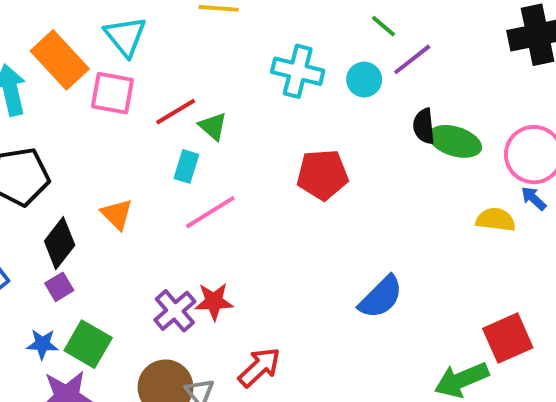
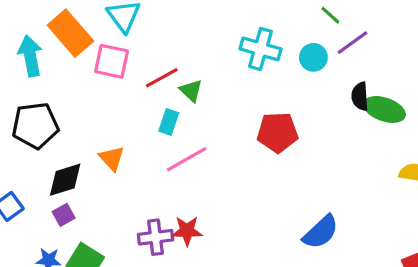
black diamond: (60, 243) -> (65, 180), turned 33
purple cross: (175, 311) -> (156, 237), turned 32

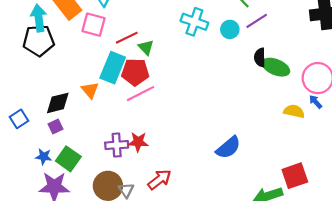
cyan rectangle: (169, 122) -> (113, 68), moved, size x1.8
black pentagon: (35, 126) -> (39, 41), moved
red pentagon: (277, 132) -> (135, 72), moved

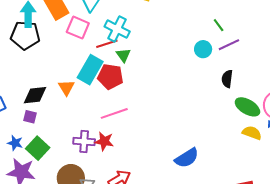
cyan cross: (194, 22) -> (117, 29), moved
green ellipse: (276, 67) -> (247, 107), moved
pink line: (140, 94) -> (114, 113), moved
purple square: (56, 127) -> (30, 117), turned 32

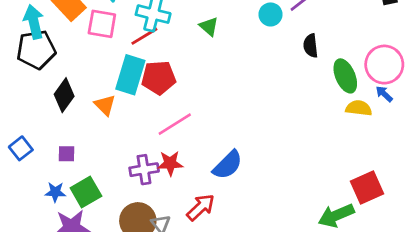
green triangle: (123, 55) -> (209, 27), moved
black diamond: (35, 95) -> (64, 95), moved, turned -35
green ellipse: (247, 107) -> (345, 76), turned 50
green square: (38, 148) -> (86, 192), turned 30
blue semicircle: (187, 158) -> (228, 165), moved

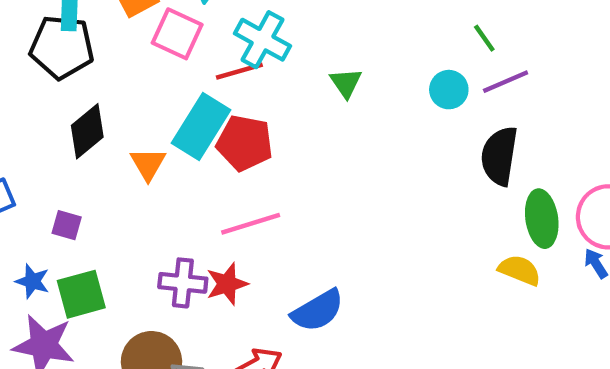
black semicircle: (311, 46) -> (499, 156), size x1.5
yellow semicircle: (359, 108) -> (520, 270), moved
red star: (170, 163) -> (227, 284), turned -30

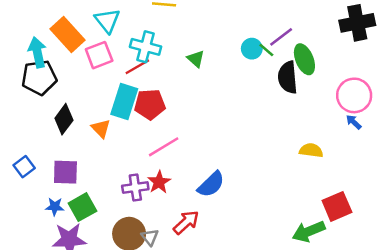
pink square: (177, 34) -> (99, 55), turned -32
green line: (484, 38) -> (266, 50), moved
green ellipse: (542, 219) -> (304, 59), moved
purple square: (67, 225) -> (65, 172), size x1.6
yellow semicircle: (520, 270) -> (311, 150), moved

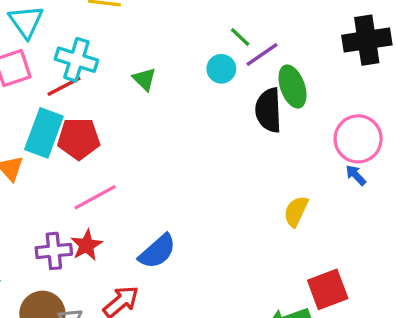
green line: (266, 50) -> (240, 37), moved
yellow semicircle: (311, 150) -> (296, 211), turned -75

